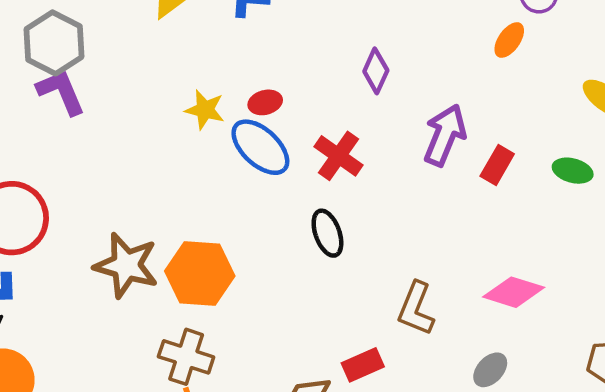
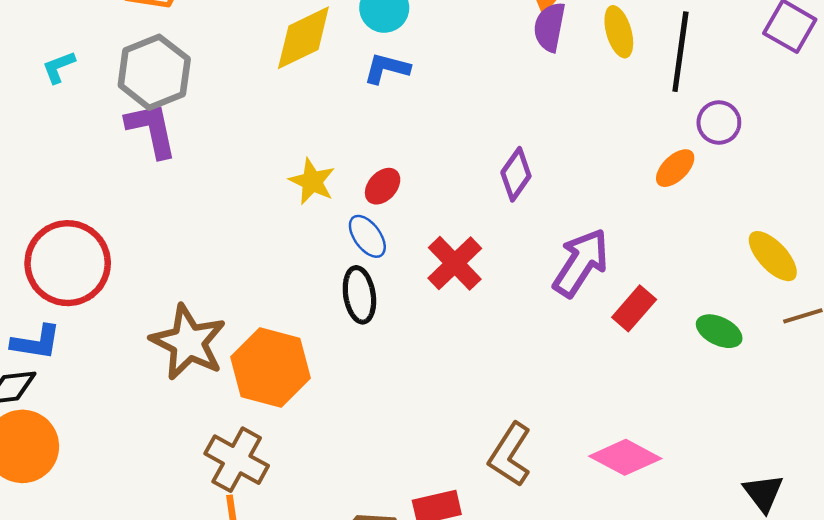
red ellipse: (265, 102) -> (383, 186), turned -44
blue ellipse: (260, 147) -> (367, 236), size x0.6
black ellipse: (327, 233) -> (359, 295), moved

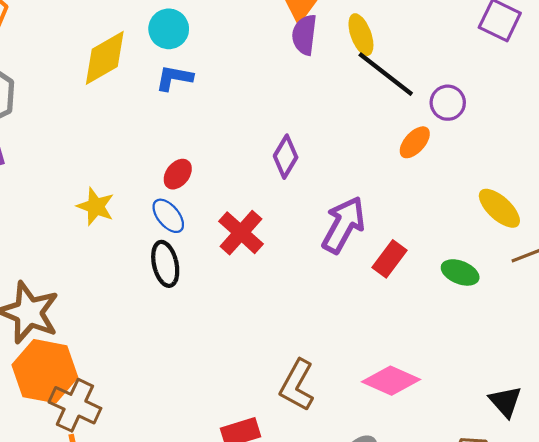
black line: (680, 52) -> (386, 74), moved, turned -56
yellow star: (312, 181) -> (96, 206), moved
orange hexagon: (270, 368) -> (45, 371), moved

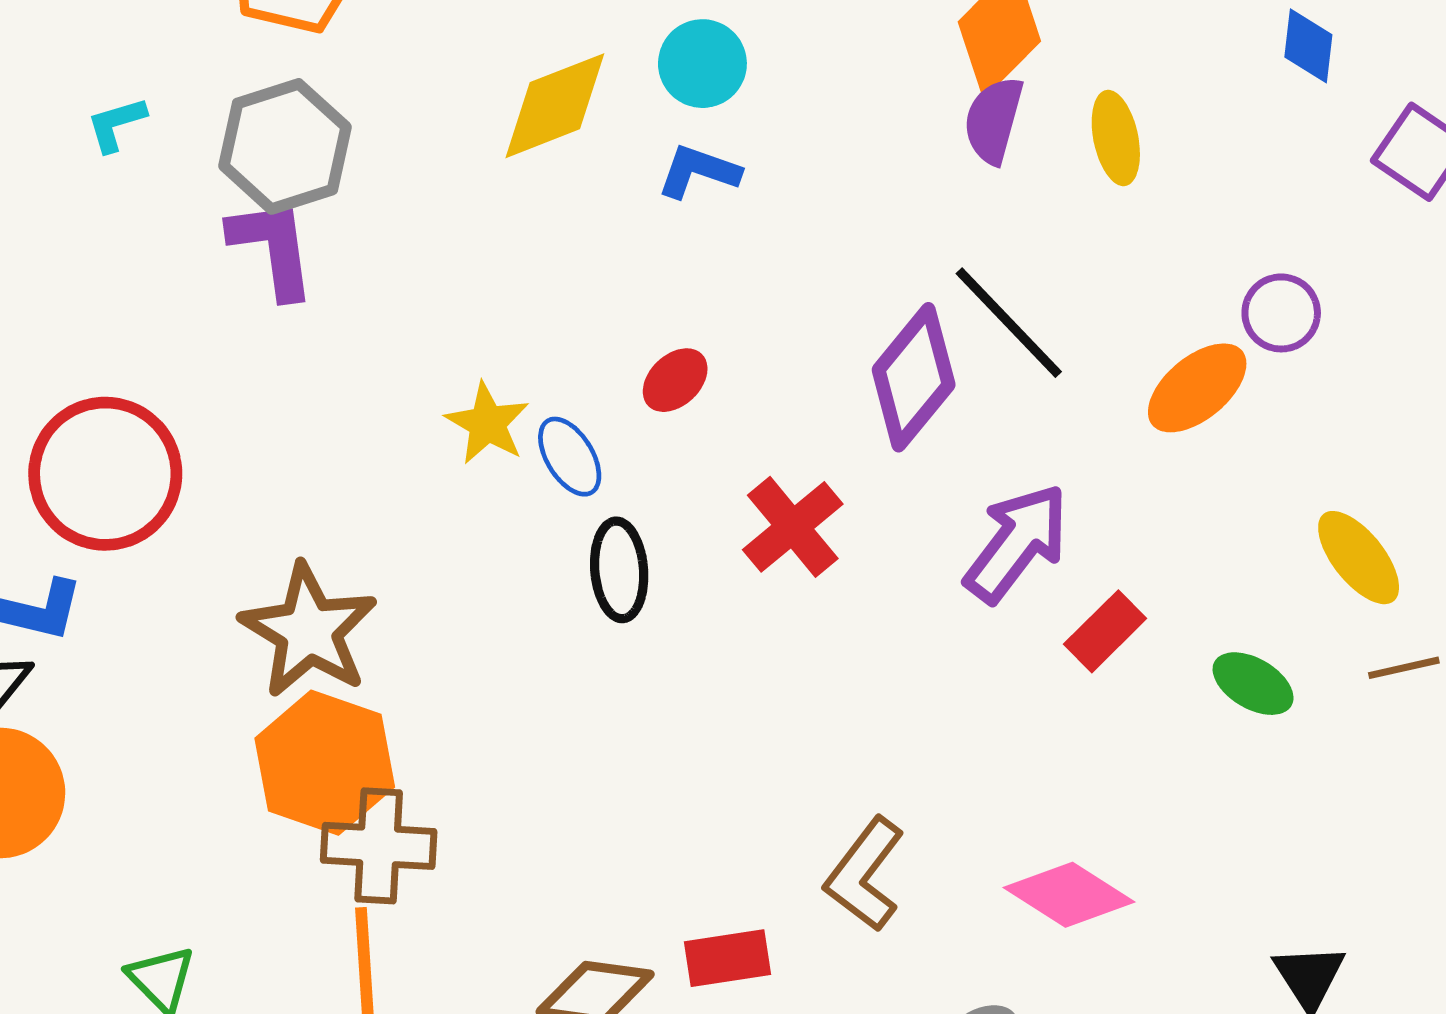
black line: (386, 74) -> (1009, 323), moved
orange ellipse: (415, 142) -> (1197, 388), size x1.4
purple diamond: (286, 157) -> (914, 377), size x1.5
blue ellipse: (168, 216) -> (570, 457), moved
brown cross: (75, 405) -> (379, 846), turned -30

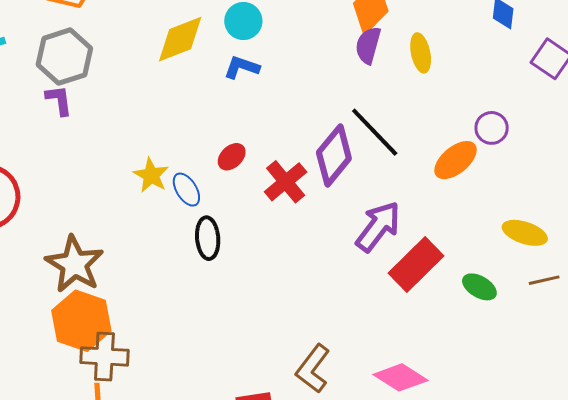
purple L-shape: (273, 248) -> (59, 100), size x0.7
red cross: (793, 527) -> (286, 182), moved
yellow ellipse: (1359, 558) -> (525, 233), turned -33
red rectangle: (1105, 631) -> (416, 264), size x1.6

